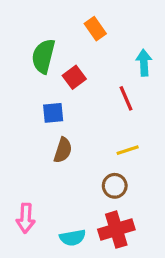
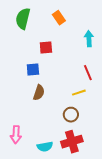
green semicircle: (43, 56) -> (23, 19), moved
red square: (74, 77) -> (46, 48), turned 32
red line: (126, 98) -> (88, 73), moved

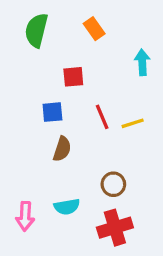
red line: (88, 73) -> (102, 117), moved
yellow line: (79, 93) -> (133, 123), moved
cyan semicircle: (45, 147) -> (67, 207), moved

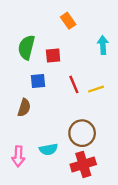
green semicircle: (36, 30) -> (26, 47), moved
brown semicircle: (62, 149) -> (24, 108), moved
brown circle: (113, 184) -> (82, 133), size x1.5

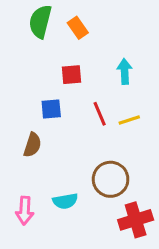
orange rectangle: (68, 21) -> (78, 28), moved
cyan arrow: (103, 45) -> (125, 72), moved
green semicircle: (26, 47) -> (40, 22), moved
red cross: (83, 164) -> (136, 220), moved

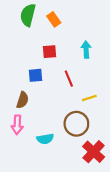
yellow line: (129, 120) -> (89, 98), moved
pink arrow: (25, 210) -> (17, 125), moved
red cross: (136, 220) -> (94, 152), turned -30

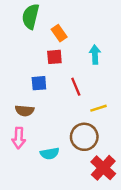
orange rectangle: (54, 19) -> (59, 33), moved
brown semicircle: (23, 100) -> (25, 111), turned 77

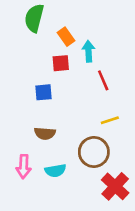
cyan arrow: (95, 55) -> (89, 51), moved
red line: (76, 87) -> (103, 80), moved
brown semicircle: (25, 111) -> (45, 133), moved
pink arrow: (19, 138) -> (24, 167), moved

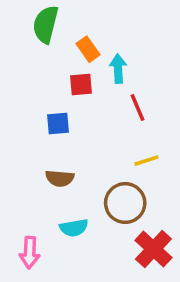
pink arrow: (24, 167) -> (30, 253), moved

